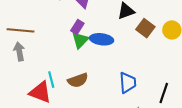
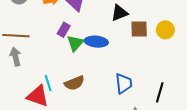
purple rectangle: (77, 27) -> (64, 30), moved
brown square: (145, 28) -> (139, 29), turned -36

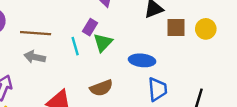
blue ellipse: (96, 42) -> (142, 60), moved
gray arrow: (15, 57) -> (35, 57), turned -66
cyan line: (48, 83) -> (75, 46), moved

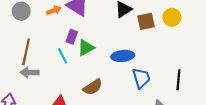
brown line: (36, 33) -> (26, 52), turned -70
green triangle: (103, 43) -> (86, 48), turned 30

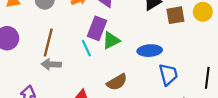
purple rectangle: (72, 37) -> (97, 28), size x1.5

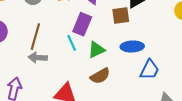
brown square: (175, 15) -> (121, 15), moved
green triangle: (111, 41) -> (96, 50), moved
blue trapezoid: (168, 74) -> (149, 70), turned 40

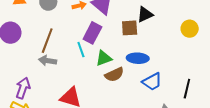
blue trapezoid: (149, 70) -> (152, 82), turned 30
brown semicircle: (100, 76) -> (114, 75), moved

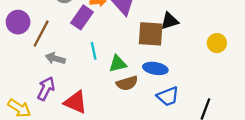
brown square: (130, 28) -> (151, 34), size x1.4
purple rectangle: (92, 33) -> (82, 17), moved
brown line: (47, 41) -> (41, 34), moved
purple arrow: (23, 88) -> (46, 89), moved

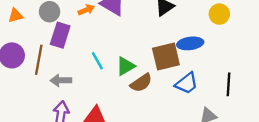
purple rectangle: (82, 17) -> (60, 35), moved
brown square: (151, 34) -> (166, 57), moved
blue ellipse: (155, 68) -> (190, 43), moved

